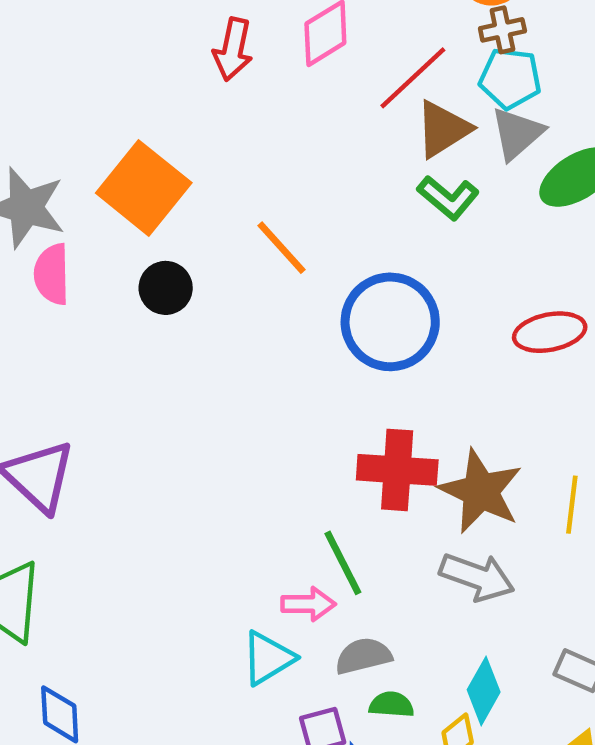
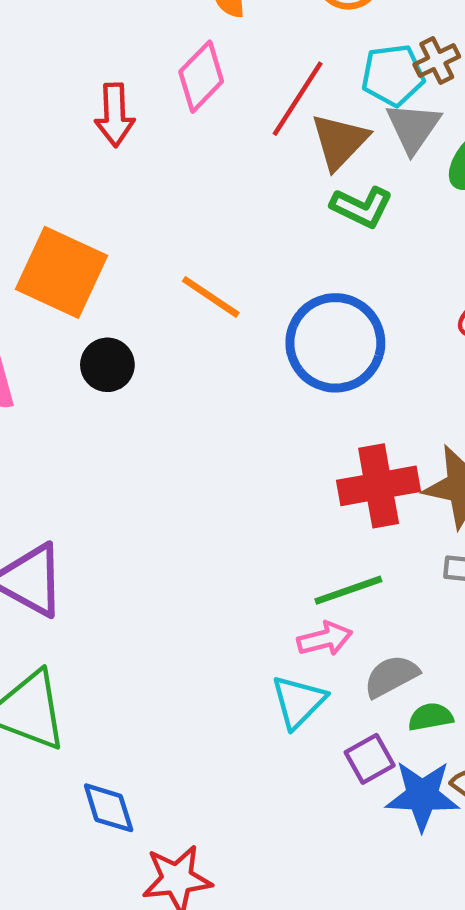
brown cross: (502, 30) -> (437, 60), moved
green line: (343, 563) -> (348, 590), turned -68

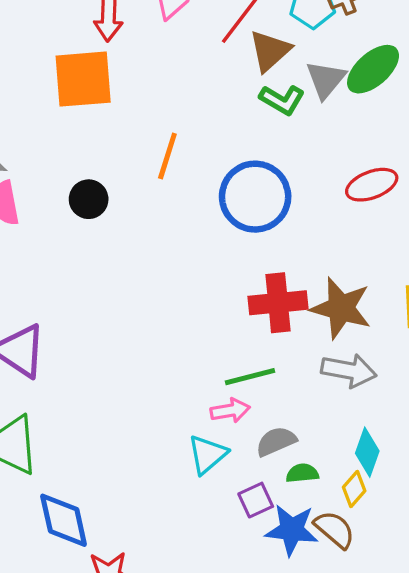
gray triangle: (413, 127) -> (326, 80), moved
orange square: (61, 272) -> (83, 79), moved, turned -34
orange line: (211, 297) -> (167, 156), turned 69
blue diamond: (109, 808) -> (64, 520), size x1.4

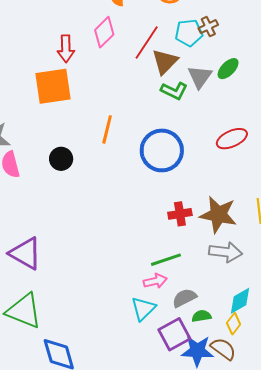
green ellipse: (373, 69) -> (228, 69), size x0.7
red cross: (278, 303) -> (180, 214), size x0.7
cyan diamond: (367, 452) -> (240, 301), turned 44
purple square: (256, 500) -> (174, 334), size x1.5

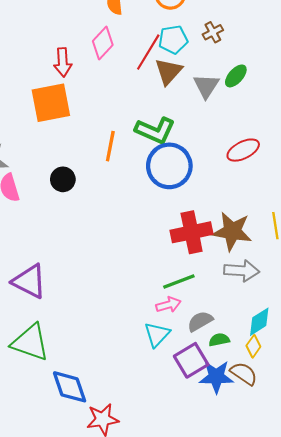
cyan pentagon: (189, 33) -> (173, 40), moved
green L-shape: (174, 91) -> (155, 130), moved, size x1.4
red cross: (180, 214) -> (192, 232), size x1.6

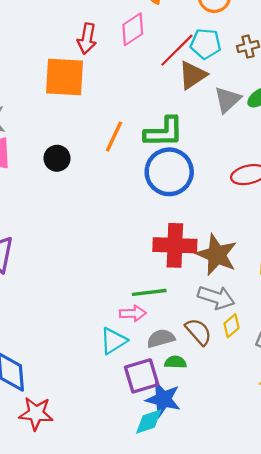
green L-shape: (155, 130) -> (164, 132), turned -39
cyan diamond: (259, 322) -> (149, 421), moved
yellow diamond: (253, 346) -> (232, 326), moved
brown semicircle: (244, 374) -> (198, 332), moved

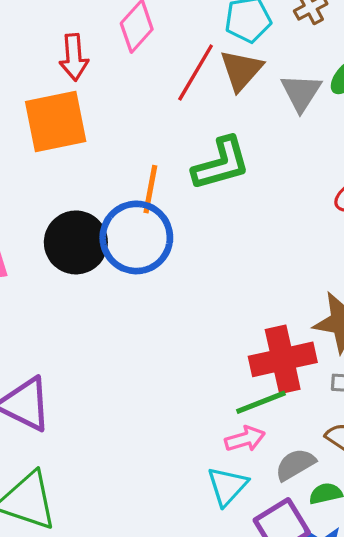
red line: (177, 50) -> (196, 73), moved
black circle: (57, 158) -> (76, 242), size x1.6
blue circle: (169, 172) -> (136, 237), moved
red cross: (175, 245) -> (283, 359), moved

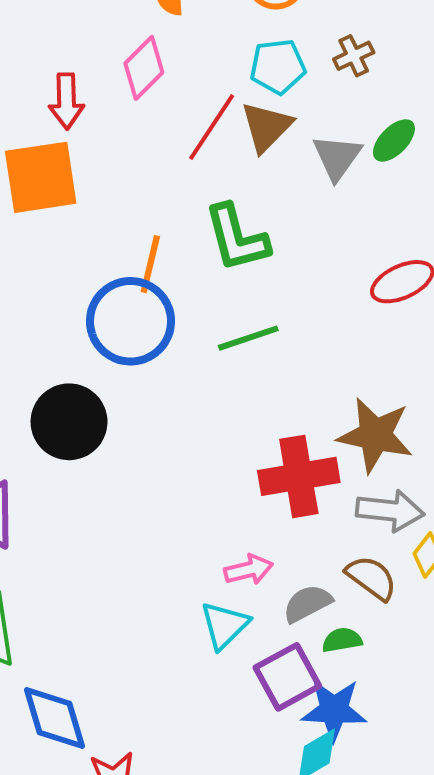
green L-shape: (221, 164) -> (237, 238), turned 88
black circle: (76, 242) -> (69, 422), moved
green line: (261, 402) -> (248, 338), moved

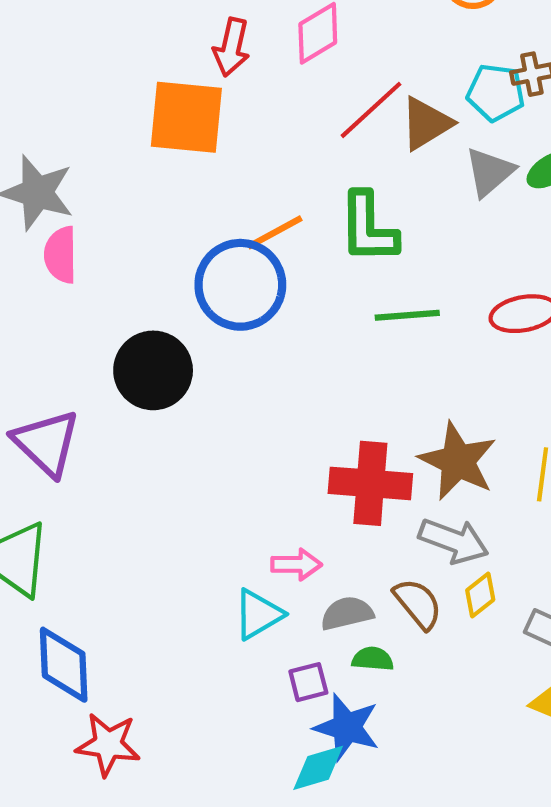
cyan pentagon: (278, 67) -> (496, 93), moved
orange line: (150, 264) -> (275, 232), turned 34
green line: (248, 338) -> (407, 315), moved
purple square: (287, 677) -> (308, 682), size x0.6

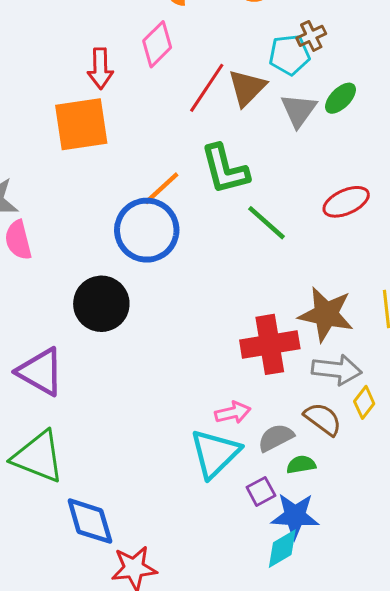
green line: (407, 315) -> (267, 223), turned 60
cyan triangle: (258, 614) -> (215, 453), size x1.4

